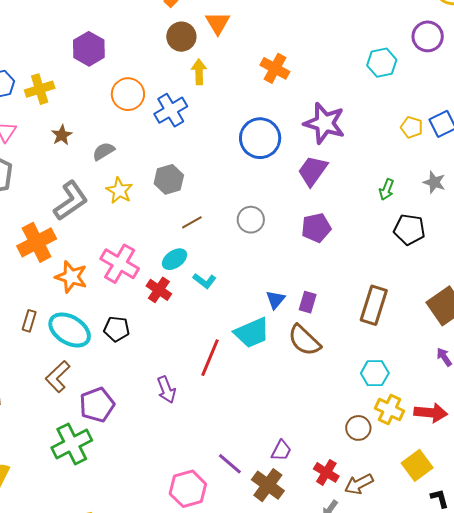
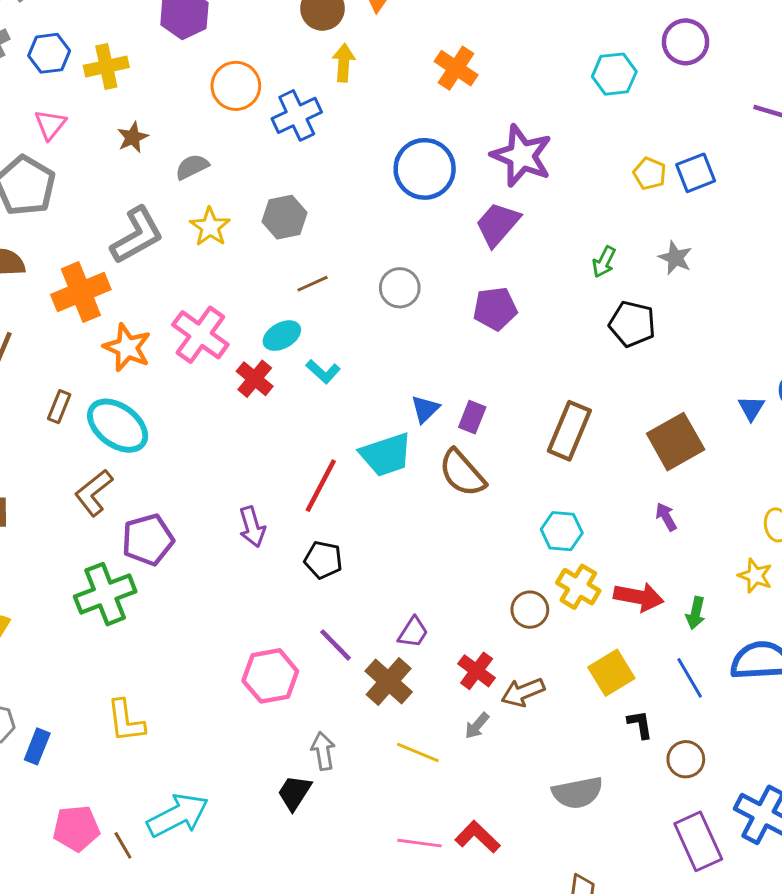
black pentagon: (117, 329) -> (323, 560), moved

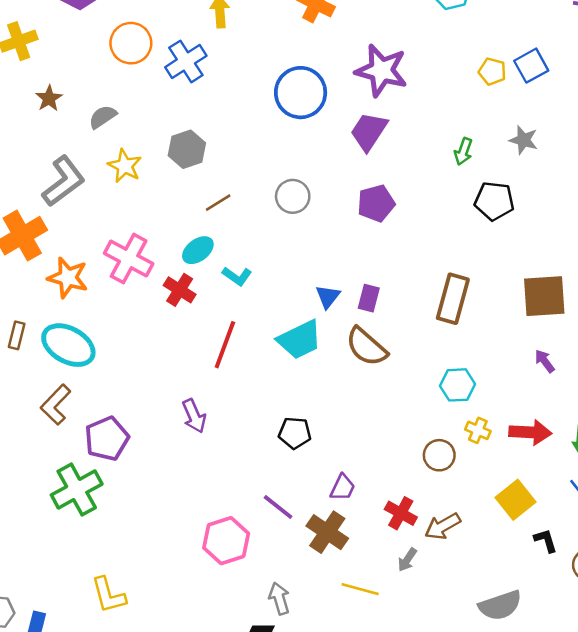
brown square: (676, 442) -> (544, 296), turned 33
red line: (321, 486) -> (225, 345), moved
black pentagon: (323, 560) -> (295, 433), moved
yellow cross: (578, 587) -> (478, 430), size x0.7

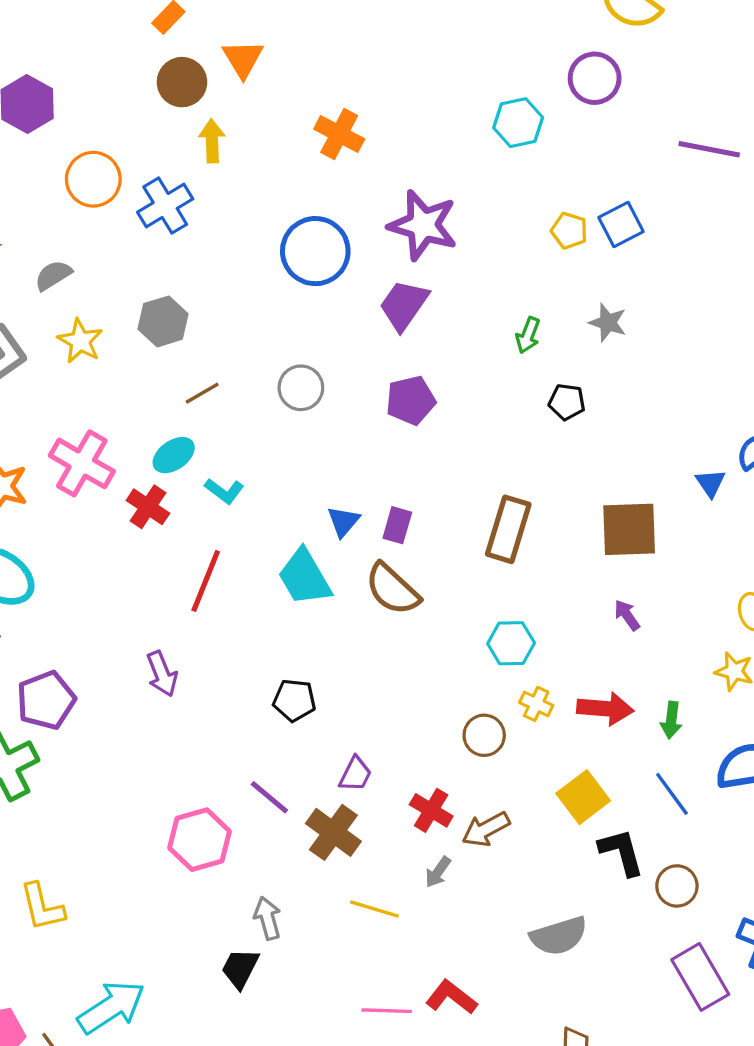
black pentagon: (494, 201) -> (567, 402), size x0.7
cyan trapezoid: (300, 340) -> (304, 577), turned 84
black L-shape: (546, 540) -> (621, 852), size x1.5

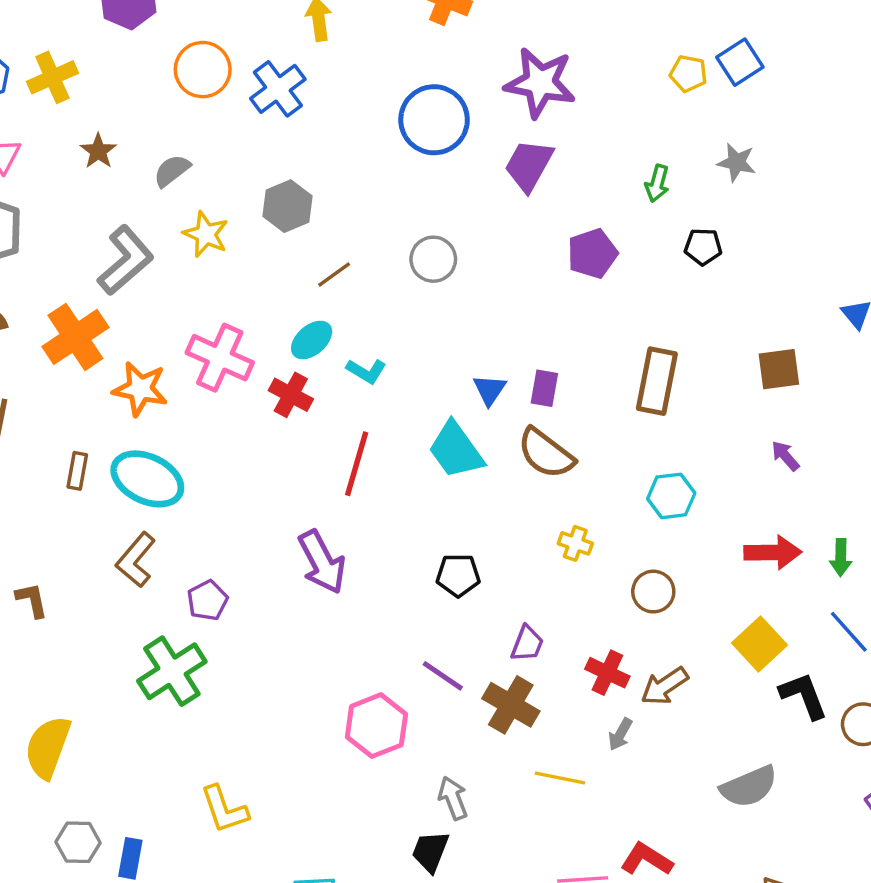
purple pentagon: (411, 400) -> (592, 253), moved
brown square: (629, 529) -> (779, 369), size x0.7
purple arrow: (162, 674) -> (322, 562), size x1.4
purple pentagon: (46, 700) -> (207, 600), size x0.7
yellow cross: (536, 704) -> (575, 543), moved

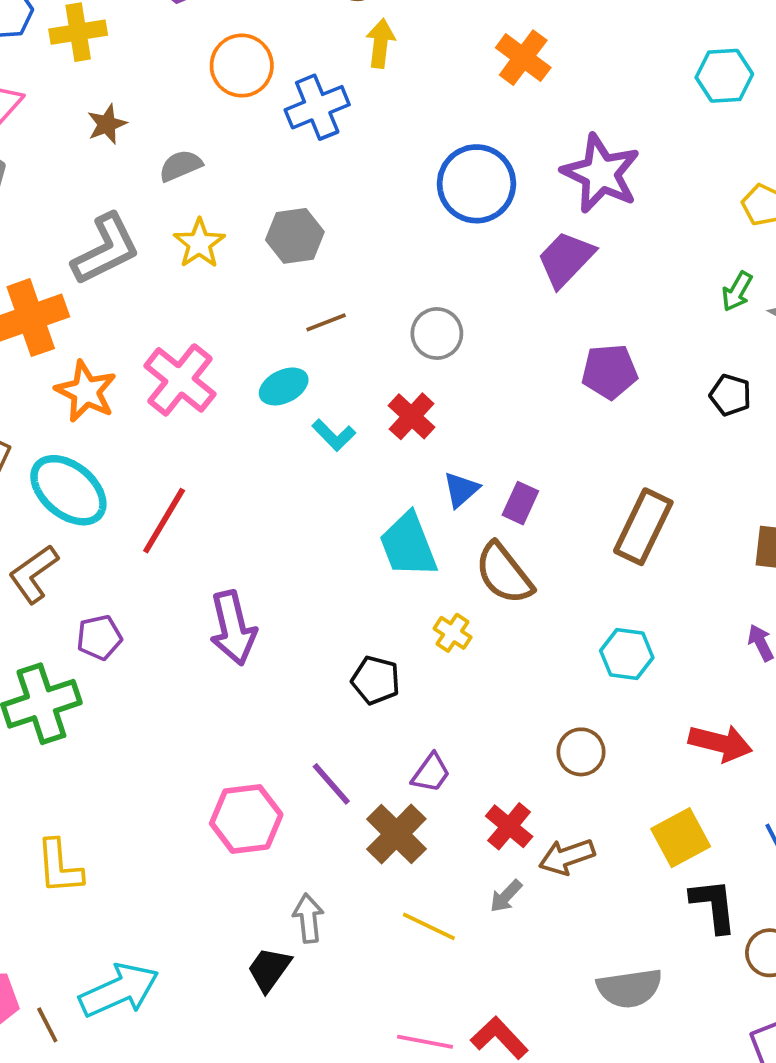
green arrow: (657, 183) -> (737, 291), moved
red cross: (291, 395) -> (412, 416), moved
red line: (357, 464) -> (164, 521), moved
yellow cross: (575, 543) -> (453, 633), moved

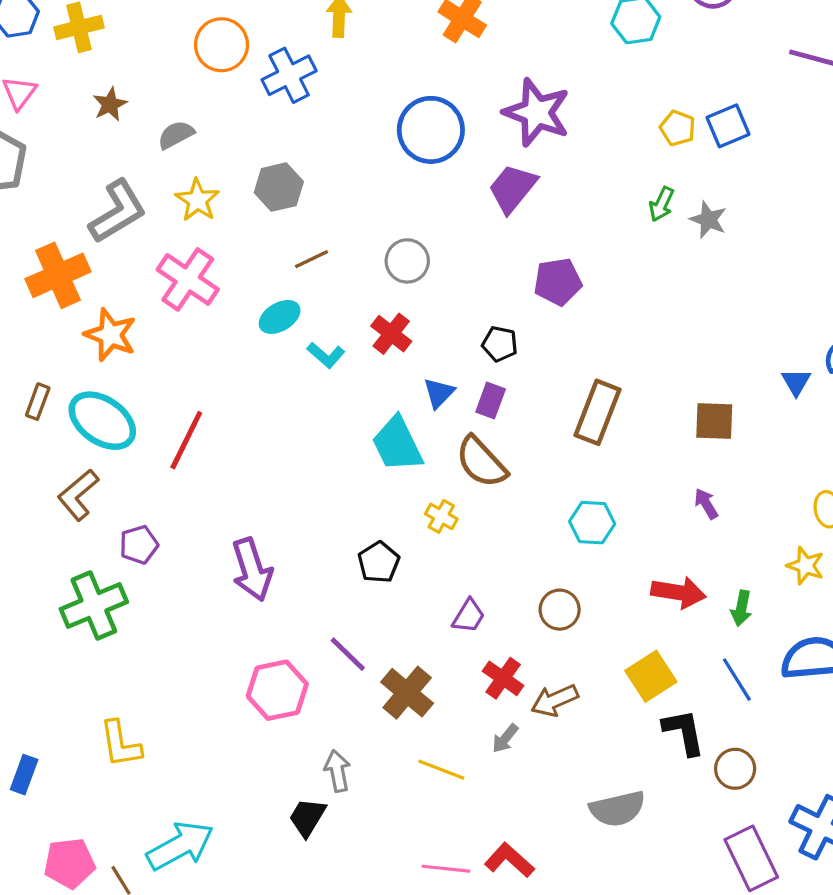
pink cross: (180, 380) -> (188, 279), moved
black pentagon: (730, 395) -> (500, 344), moved
purple arrow: (233, 628) -> (252, 570), moved
black pentagon: (376, 680) -> (379, 562), turned 30
purple trapezoid: (431, 773) -> (469, 616), moved

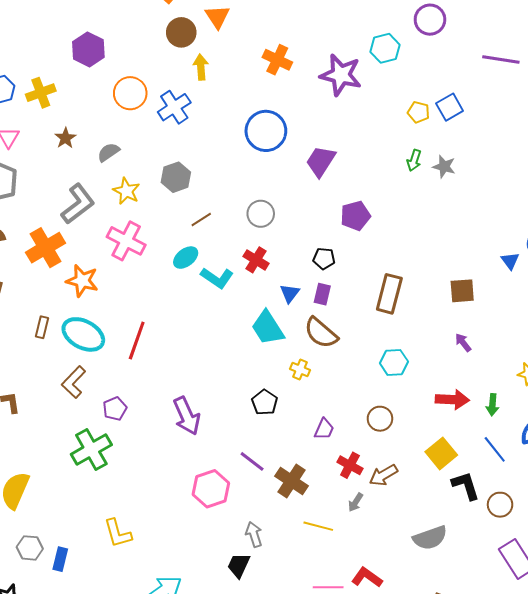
purple star: (537, 112) -> (341, 75), moved
cyan L-shape: (326, 355) -> (217, 278), size x1.4

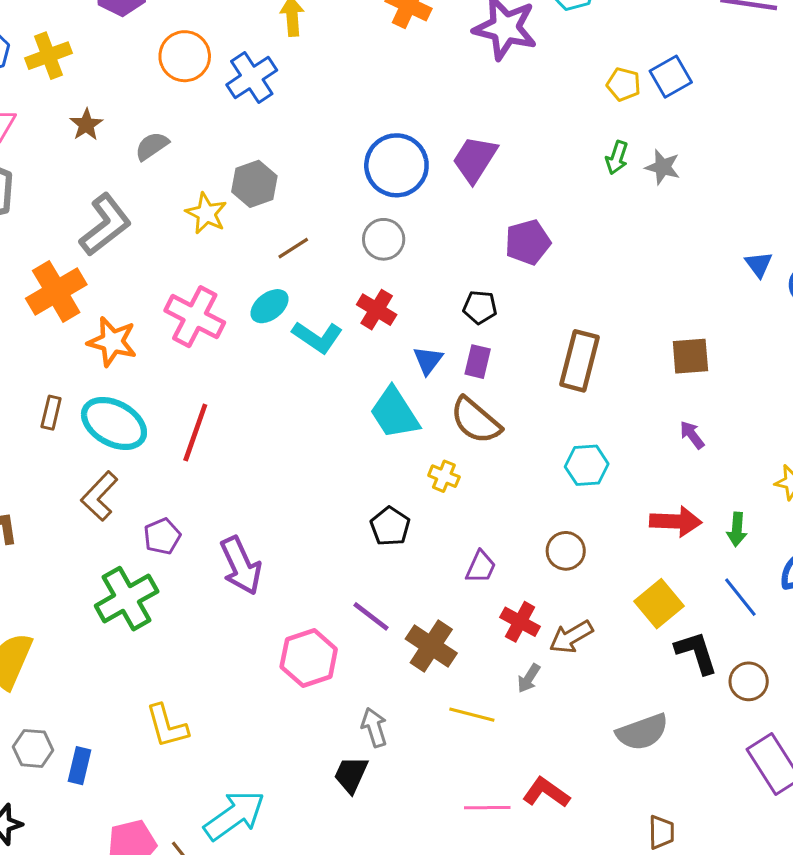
blue circle: (266, 131) -> (396, 165), moved
yellow star: (126, 191) -> (206, 213), moved
pink cross: (126, 241) -> (195, 317), moved
blue triangle: (510, 261) -> (759, 264), moved
purple arrow: (187, 416) -> (241, 566), moved

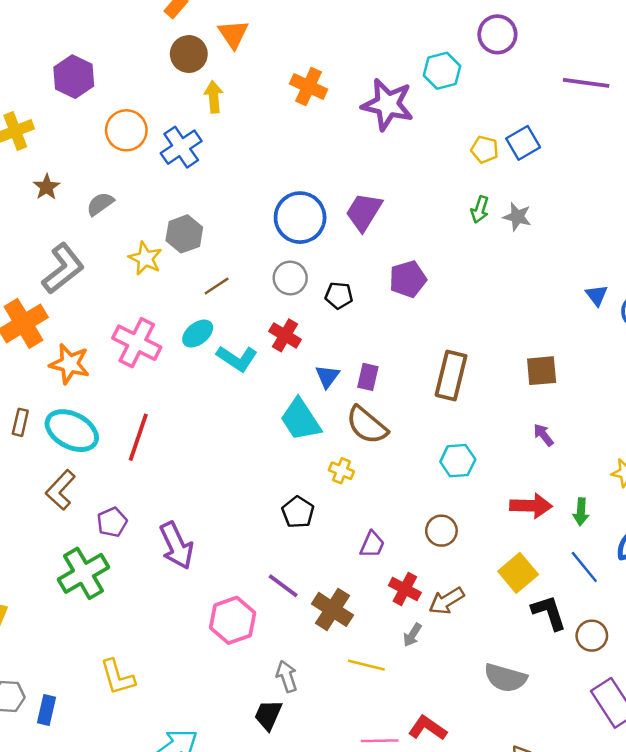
black pentagon: (480, 307) -> (339, 295), moved
gray semicircle: (642, 732) -> (505, 678), turned 36

